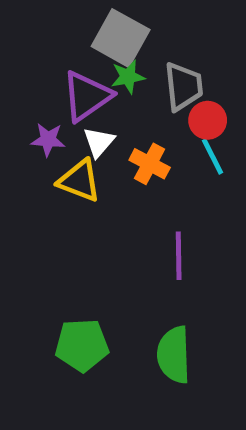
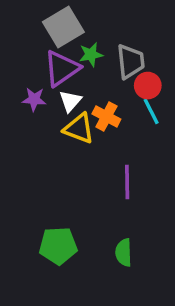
gray square: (121, 38) -> (63, 27), moved, turned 30
yellow triangle: (79, 181) -> (79, 129), moved
green semicircle: (174, 355) -> (124, 253), size x0.7

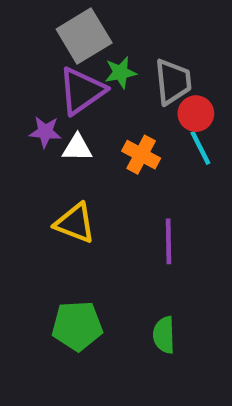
white triangle: (70, 101) -> (77, 148), moved, turned 50
yellow triangle: (79, 129) -> (75, 223), moved

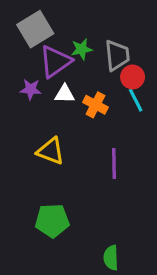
gray square: (84, 36) -> (35, 29), moved
white triangle: (77, 148) -> (65, 94), moved
green semicircle: (164, 335) -> (111, 258), moved

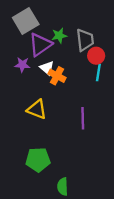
white triangle: (65, 94) -> (47, 68), turned 40
cyan line: (136, 100) -> (98, 72), turned 36
orange cross: (95, 105) -> (57, 76), moved
green semicircle: (111, 258) -> (63, 187), moved

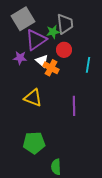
gray trapezoid: (85, 40) -> (65, 24), moved
red circle: (96, 56) -> (64, 50), moved

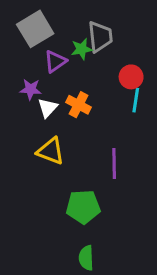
purple triangle: (36, 40) -> (55, 61), size x0.7
red circle: (64, 50) -> (131, 77), moved
white triangle: (42, 61) -> (48, 108), moved, turned 32
green pentagon: (34, 143) -> (83, 207), moved

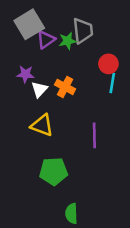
purple triangle: (55, 61) -> (46, 40), moved
green pentagon: (83, 207) -> (53, 171), moved

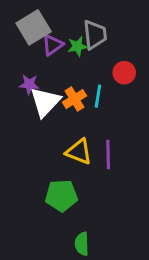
cyan line: (112, 83) -> (98, 96), moved
orange cross: (65, 87) -> (74, 99), turned 30
white triangle: (39, 89) -> (45, 102), size x1.6
yellow triangle: (42, 125) -> (79, 152), moved

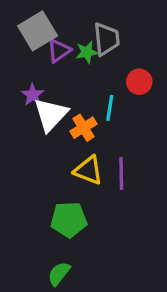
purple star: (29, 84) -> (33, 95), turned 30
orange cross: (74, 99) -> (84, 128), moved
green semicircle: (82, 244) -> (59, 274), moved, turned 40

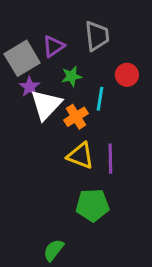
gray square: (38, 31) -> (22, 58), moved
green star: (87, 52) -> (72, 76), moved
green pentagon: (69, 220) -> (92, 205), moved

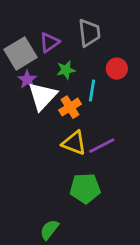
purple line: (110, 159) -> (102, 146), turned 64

